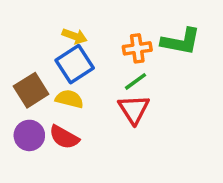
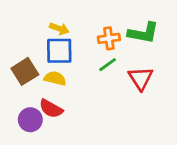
blue square: (75, 64) -> (59, 51), turned 32
red triangle: (134, 109) -> (141, 78), moved
purple circle: (29, 135) -> (30, 120), moved

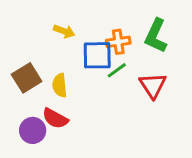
green L-shape: (143, 33) -> (156, 36), turned 104
blue square: (59, 51) -> (97, 55), moved
yellow semicircle: (55, 78) -> (60, 85), turned -110

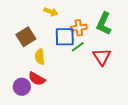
yellow arrow: (64, 31) -> (51, 12), moved
brown square: (27, 78) -> (26, 37), moved

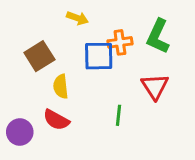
green line: (78, 47) -> (118, 115), moved, turned -48
purple circle: (22, 87) -> (20, 132), moved

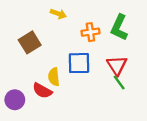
blue square: (99, 56) -> (79, 63), moved
yellow semicircle: (61, 86) -> (54, 77), moved
green line: (118, 115) -> (119, 83), moved, turned -42

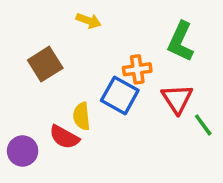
orange cross: (90, 32) -> (137, 69), moved
blue square: (79, 63) -> (120, 95), turned 30
green line: (119, 83) -> (203, 125), moved

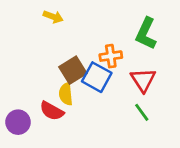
yellow arrow: (89, 21) -> (53, 17), moved
brown square: (45, 64) -> (73, 70), moved
green line: (203, 125) -> (142, 112), moved

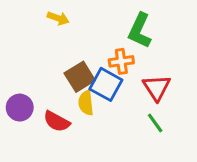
green L-shape: (146, 34) -> (140, 31), moved
yellow semicircle: (66, 94) -> (86, 103), moved
purple circle: (18, 122) -> (20, 108), moved

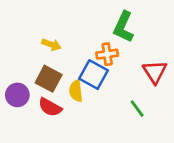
yellow arrow: (58, 18) -> (51, 45), moved
brown square: (80, 77) -> (49, 79), moved, turned -30
red triangle: (157, 88) -> (155, 72), moved

